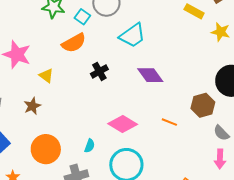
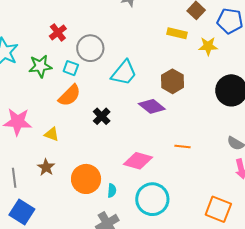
brown hexagon: (203, 105) -> (173, 81), moved
orange circle: (46, 149) -> (86, 179), moved

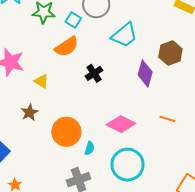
purple diamond: (152, 106) -> (145, 73), turned 56

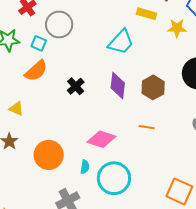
cyan trapezoid: (124, 35) -> (121, 42), moved
brown hexagon: (170, 53) -> (153, 87), moved
black cross: (94, 73) -> (76, 86), moved
cyan semicircle: (89, 148) -> (85, 167), moved

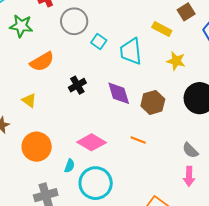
yellow star: (177, 28) -> (176, 61), moved
cyan trapezoid: (121, 42) -> (131, 51), turned 120
cyan square: (39, 43) -> (99, 41), moved
purple diamond: (118, 86) -> (119, 93), turned -36
yellow triangle: (16, 109) -> (29, 100), moved

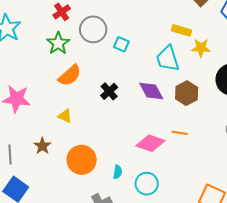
green star: (21, 26) -> (58, 43), moved, turned -30
yellow rectangle: (162, 29) -> (181, 30), moved
cyan trapezoid: (131, 51) -> (168, 59), moved
pink diamond: (92, 142) -> (150, 143), moved
cyan circle: (96, 183) -> (147, 184), size x0.7

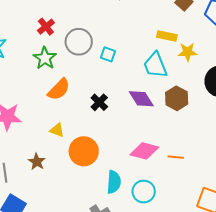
orange line: (180, 133) -> (176, 157), moved
orange circle: (82, 160) -> (84, 151), moved
cyan semicircle: (118, 172) -> (114, 182), size x1.6

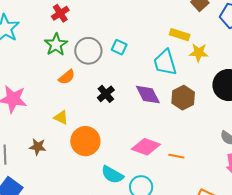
gray circle: (79, 42) -> (88, 51), moved
orange semicircle: (59, 89) -> (67, 77), size x0.7
brown star: (37, 162) -> (38, 147), turned -30
cyan semicircle: (114, 182) -> (112, 175), turned 110

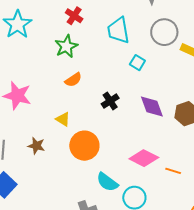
red cross: (60, 13) -> (74, 16), turned -30
cyan square: (119, 47) -> (137, 63), moved
gray circle: (88, 51) -> (164, 32), moved
cyan trapezoid: (165, 63) -> (118, 30), moved

